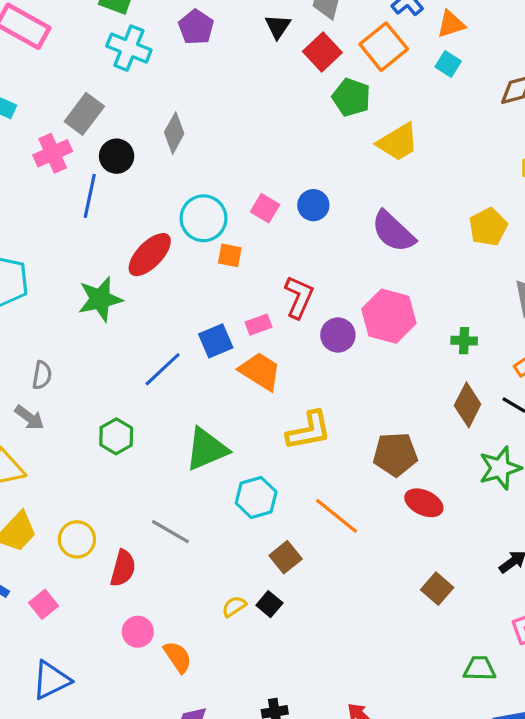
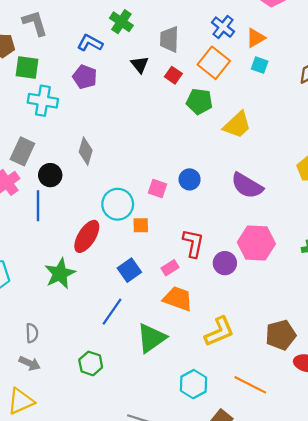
red square: (322, 52) -> (173, 75), size x0.7
blue square: (216, 341) -> (129, 270), moved
green triangle: (207, 449) -> (151, 338), moved

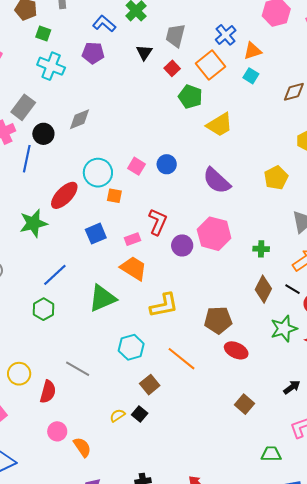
green square: (27, 68) -> (43, 34), size x0.7
purple pentagon: (85, 77) -> (93, 53), turned -30
gray diamond: (86, 151) -> (80, 119), turned 40
blue line: (112, 312) -> (55, 275), moved

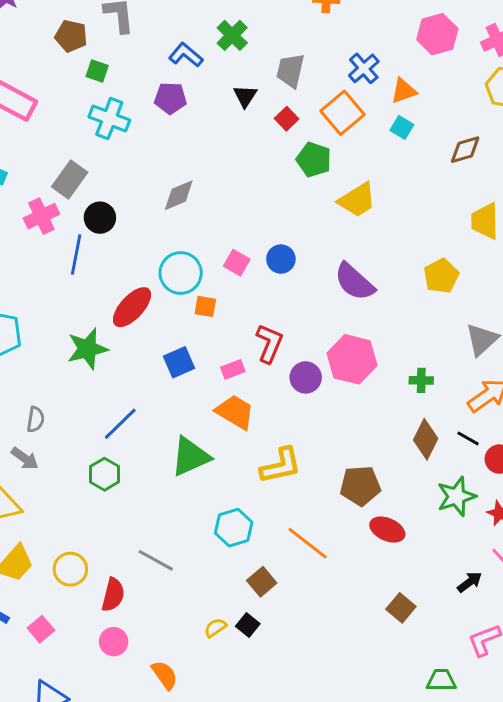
gray diamond: (80, 119) -> (179, 195), moved
pink circle: (57, 431) -> (114, 642), moved

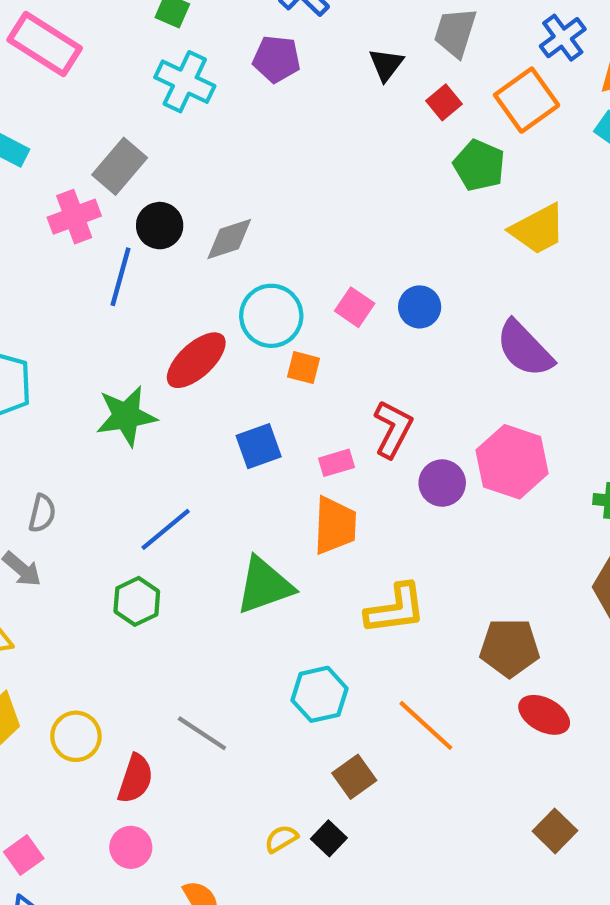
gray diamond: (179, 195) -> (229, 239), moved
orange trapezoid: (235, 412) -> (335, 525), turned 57
pink square: (41, 629) -> (24, 855), moved

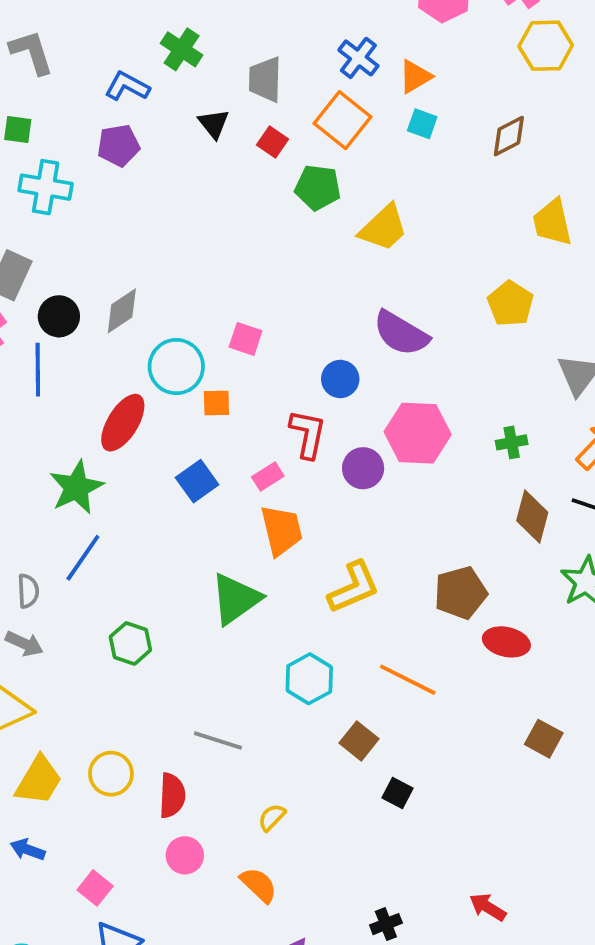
blue circle: (420, 307) -> (340, 379), moved
blue line: (166, 529) -> (83, 558), moved
black square: (329, 838) -> (397, 793), moved
yellow semicircle: (281, 839) -> (272, 817), moved

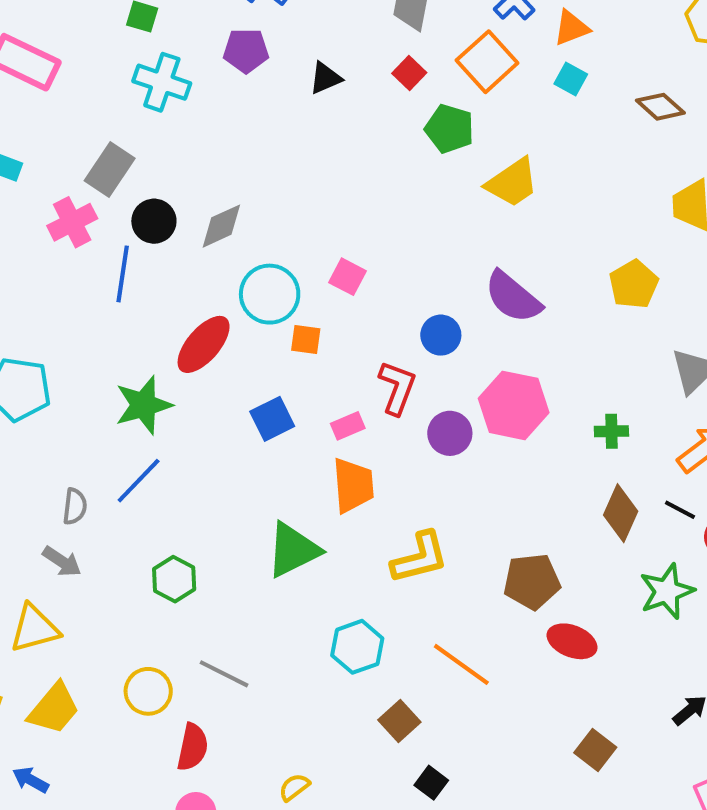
black triangle: (214, 124) -> (325, 78), moved, turned 36
brown diamond: (509, 136) -> (660, 107), turned 60
gray line: (218, 740) -> (224, 674), moved
yellow circle: (111, 774) -> (148, 691), moved

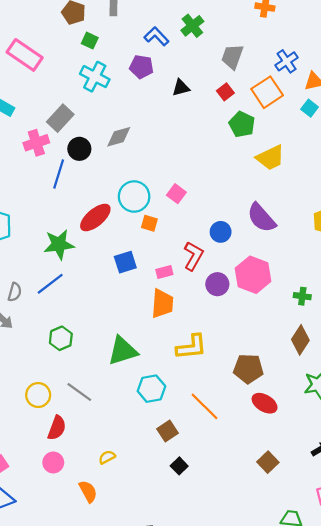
gray diamond: (221, 226) -> (119, 137), moved
green triangle: (293, 550) -> (123, 351), moved

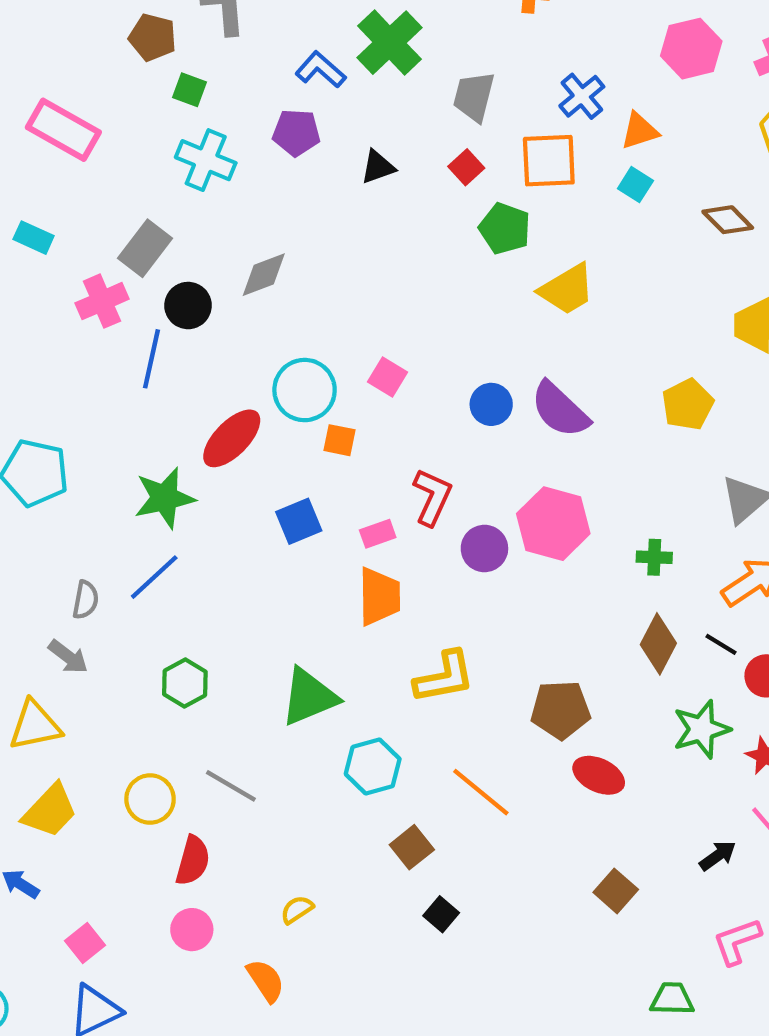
green cross: (192, 26) -> (390, 43), size x1.4
orange square: (267, 92) -> (549, 161), turned 36
blue circle: (221, 232) -> (491, 404), moved

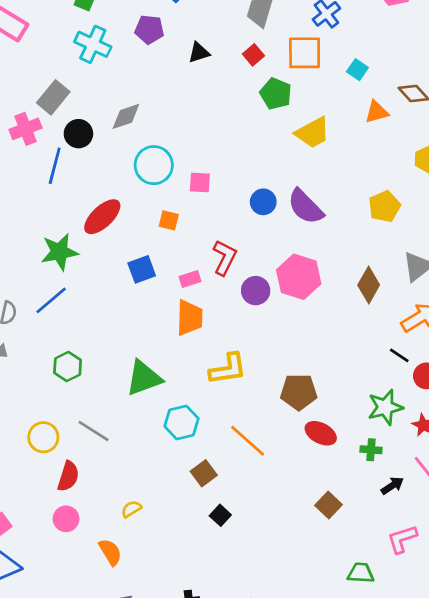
orange triangle: (640, 131) -> (377, 112), moved
pink square: (388, 377) -> (200, 182), turned -30
cyan circle: (305, 390) -> (154, 165), moved
green cross: (654, 557) -> (371, 450), moved
brown diamond: (658, 644) -> (369, 285), moved

